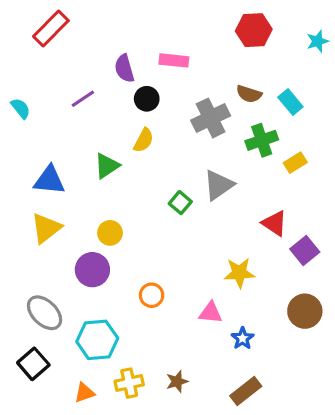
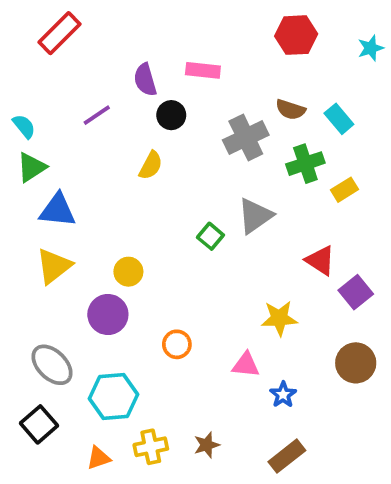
yellow semicircle: (144, 140) -> (151, 165), moved
green triangle: (107, 166) -> (32, 167), moved

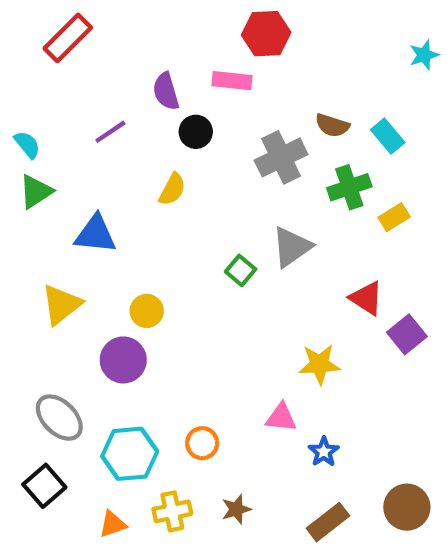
red hexagon: (296, 35) -> (266, 34), moved
blue triangle: (58, 210) -> (96, 234), moved
orange circle: (177, 344) -> (202, 443), moved
brown circle: (356, 363) -> (407, 507), moved

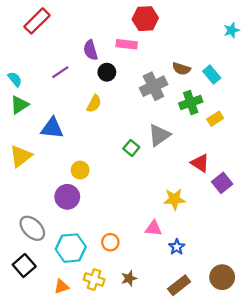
yellow triangle: (61, 305) -> (21, 156), moved
yellow cross: (172, 511) -> (94, 280), turned 30

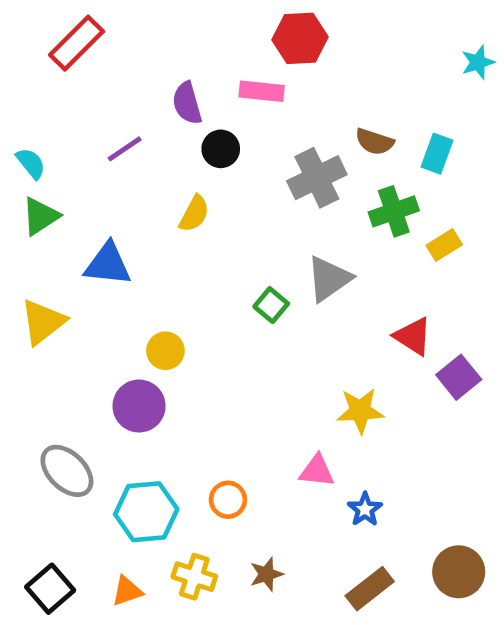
cyan rectangle: (212, 75) -> (437, 154), turned 60
black square: (24, 266) -> (50, 589), moved

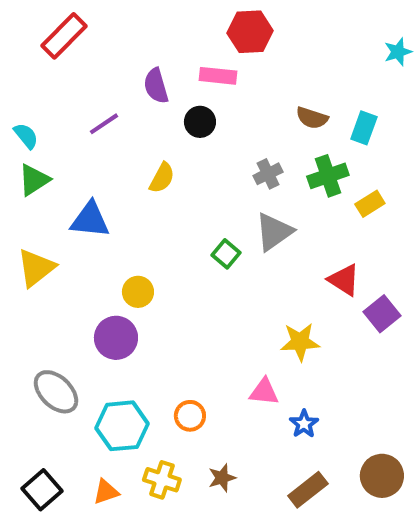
black circle: (221, 149) -> (200, 122), moved
gray cross: (317, 178) -> (268, 174), moved, size x0.6

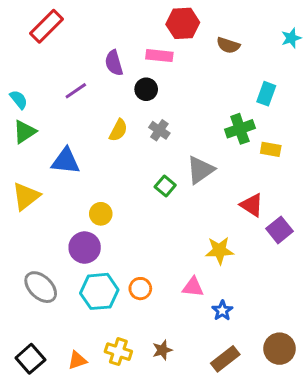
brown semicircle: (312, 118) -> (228, 45), moved
gray cross: (268, 174) -> (159, 130), moved, turned -30
yellow rectangle: (370, 204) -> (271, 149), turned 42
orange circle: (190, 416) -> (140, 289), moved
cyan hexagon: (122, 426) -> (99, 291), moved

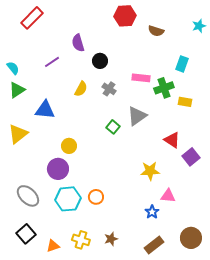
pink rectangle: (159, 56) -> (141, 78), moved
pink triangle: (193, 287) -> (168, 196), moved
black square: (30, 359) -> (26, 234), moved

